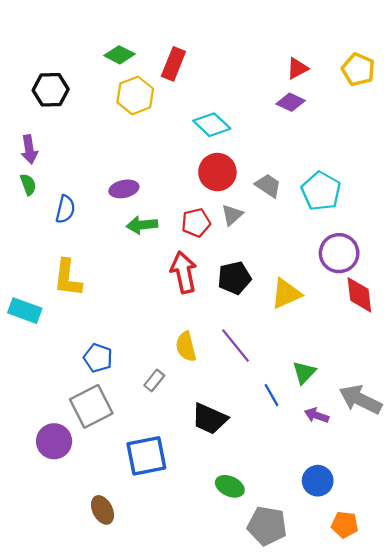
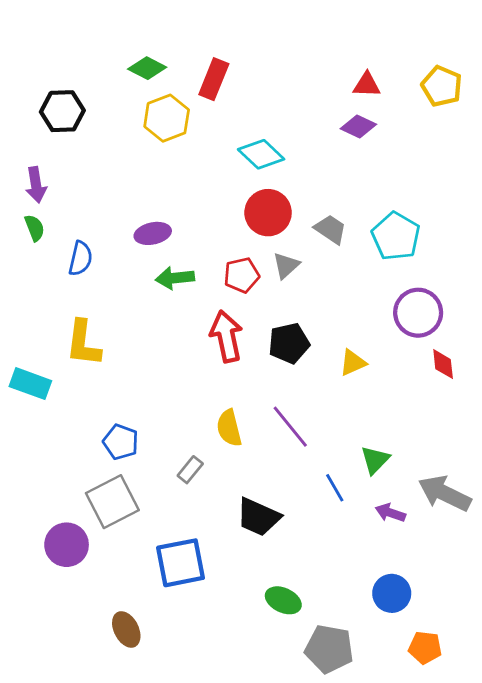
red triangle: (297, 68) -> (367, 85), turned 30
yellow triangle: (286, 294) -> (353, 363), size x0.7
red diamond: (359, 295) -> (443, 364), size x0.7

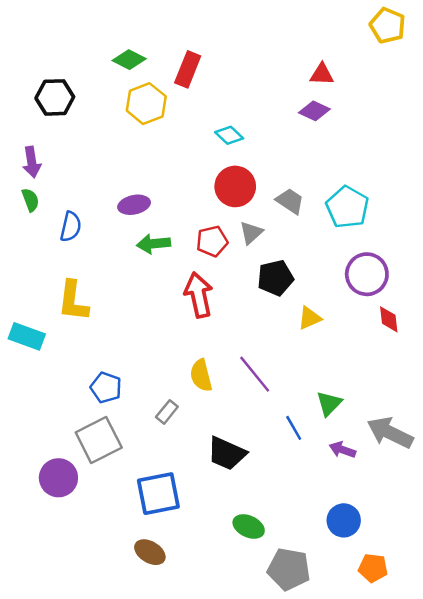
yellow pentagon: (442, 86) -> (388, 26), moved
cyan diamond: (261, 154) -> (229, 135), size x0.7
black pentagon: (289, 343) -> (275, 278), moved
brown ellipse: (126, 629) -> (150, 552), moved, turned -32

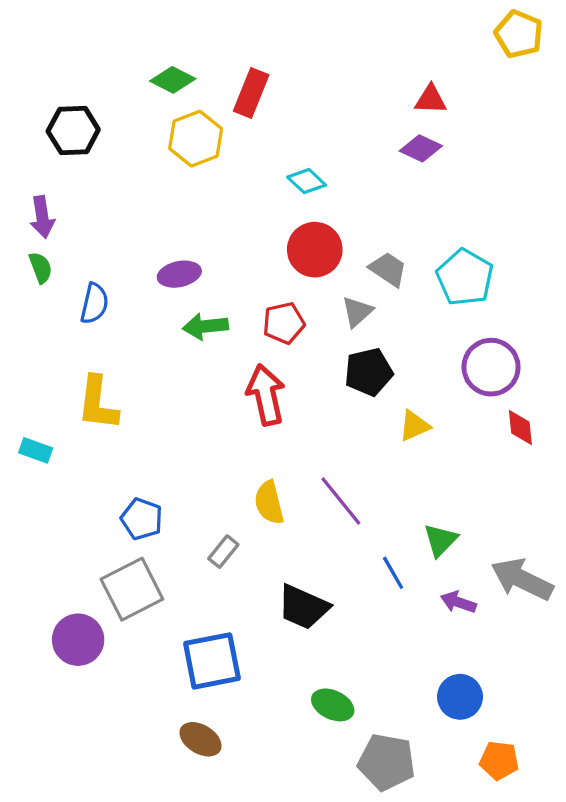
gray triangle: (251, 233) -> (357, 312), moved
cyan rectangle: (27, 336) -> (36, 450), size x0.7

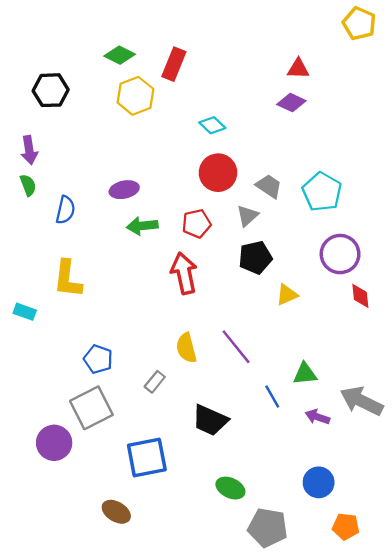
green triangle: (440, 540) -> (305, 374), turned 40
brown ellipse: (200, 739) -> (116, 512), moved

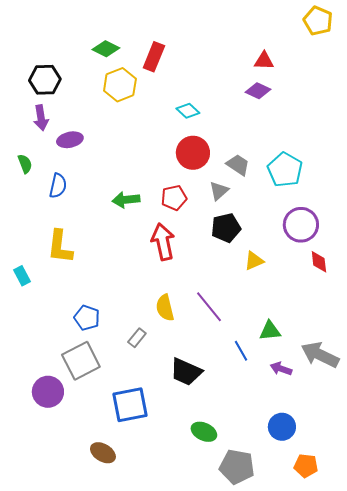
purple arrow: (29, 150) -> (41, 118), moved
purple ellipse: (124, 190) -> (70, 140), moved
cyan rectangle: (25, 312) -> (22, 276), turned 42

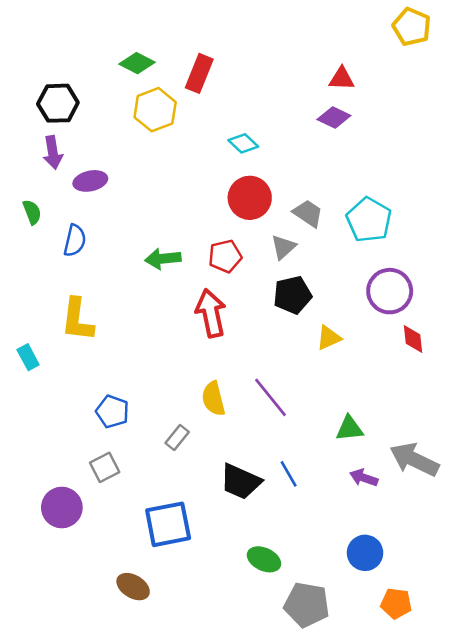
blue line: (241, 351) -> (289, 474), moved
gray square: (81, 361) -> (105, 467), size x0.6

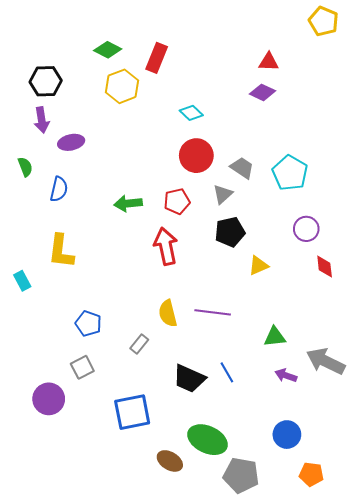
purple circle: (390, 291) -> (306, 229), size x0.7
purple line: (270, 397) -> (213, 312), turned -44
green ellipse: (264, 559) -> (207, 440), size x1.5
brown ellipse: (133, 587) -> (170, 461), moved

